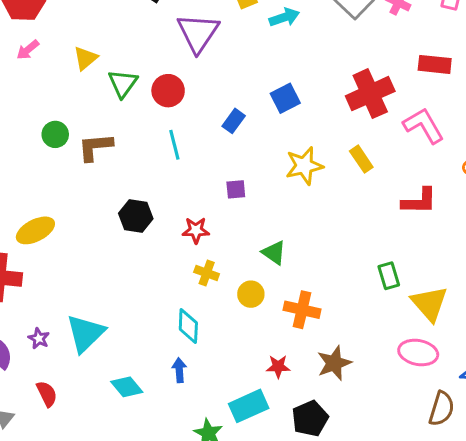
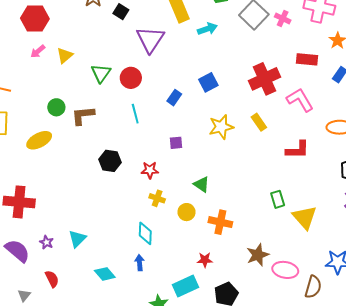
yellow triangle: (86, 58) -> (65, 55), moved
yellow ellipse: (35, 230) -> (39, 140), moved
cyan triangle: (85, 333) -> (77, 239), size x0.7
pink ellipse: (418, 352) -> (285, 270), moved
brown star: (334, 363) -> (258, 255), moved

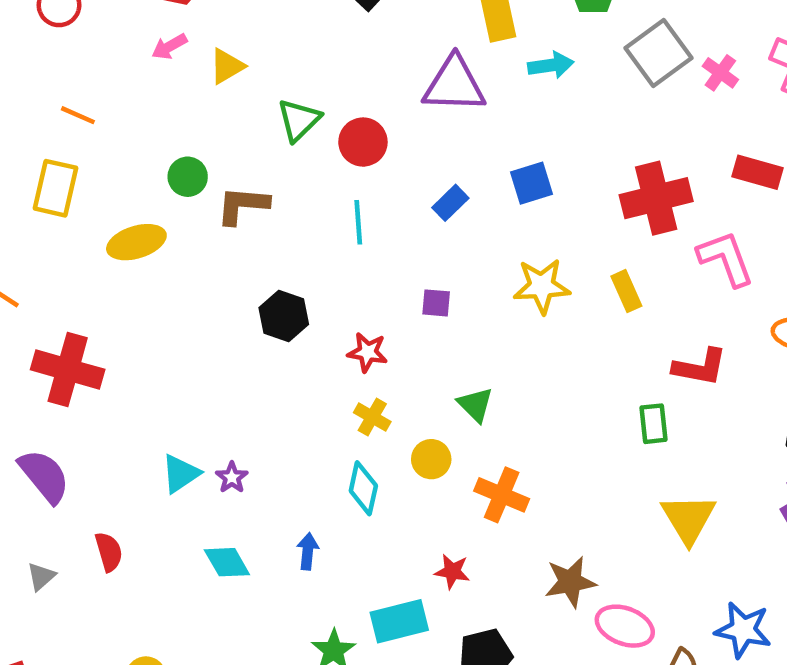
purple triangle: (150, 40) -> (454, 85), moved, turned 48
green rectangle: (278, 199) -> (653, 424), moved
cyan diamond: (145, 233) -> (363, 488), moved
purple star: (46, 242) -> (232, 477), moved

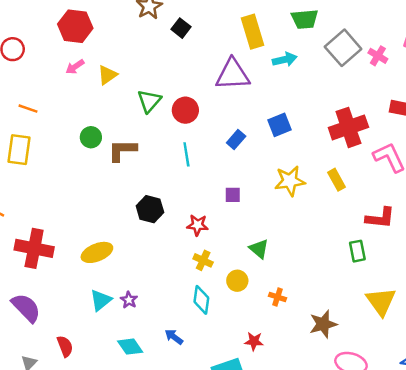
yellow ellipse: (136, 242) -> (97, 252), moved
orange cross: (502, 495) -> (277, 297), size x0.6
blue arrow: (308, 551) -> (174, 337), turned -54
brown star: (570, 582) -> (323, 324), moved

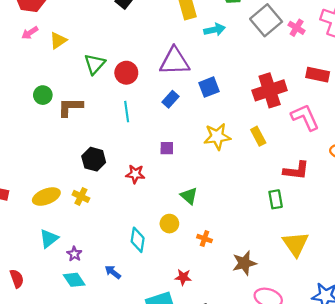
purple triangle: (233, 75) -> (175, 61), moved
yellow cross: (203, 260) -> (81, 196), moved
purple star: (129, 300) -> (74, 254), moved

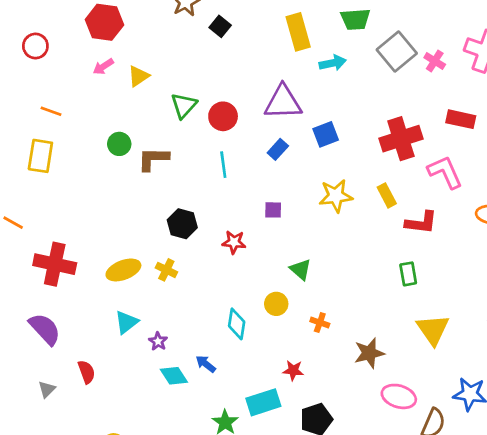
red L-shape: (296, 171) -> (421, 223), moved
cyan diamond: (74, 280) -> (174, 376), moved

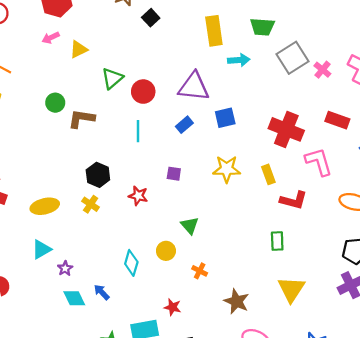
red cross: (401, 139) -> (286, 129), turned 32
yellow cross: (166, 270) -> (91, 204), moved
brown star: (369, 353) -> (237, 301), turned 30

